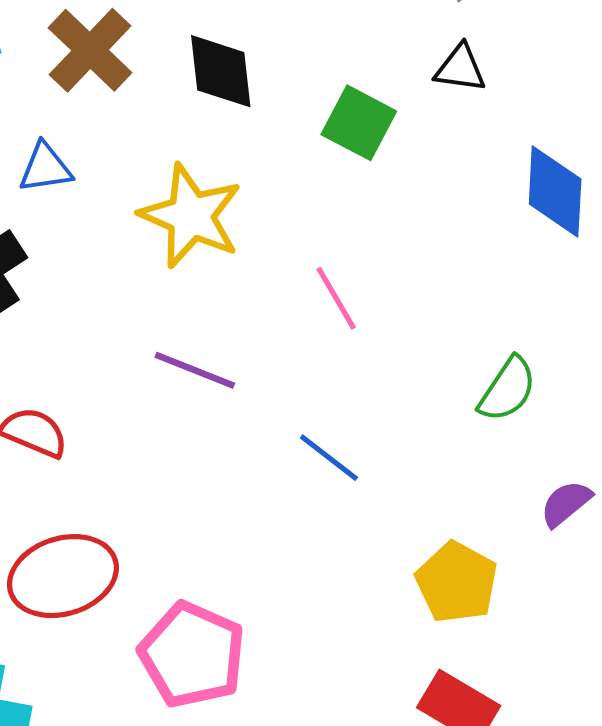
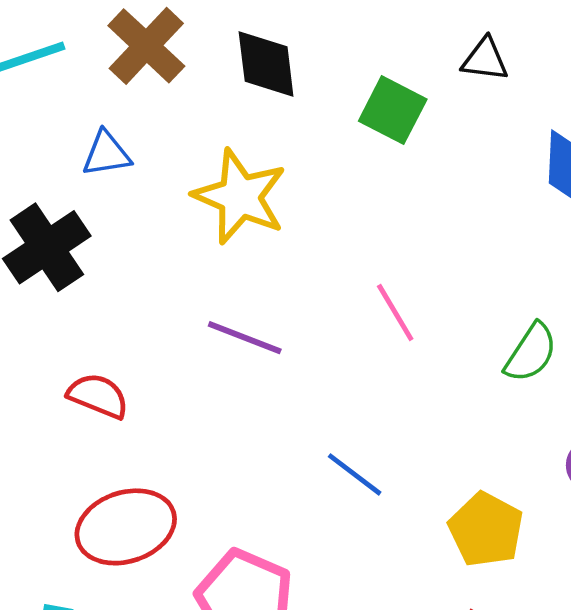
pink line: (336, 298) -> (395, 312), moved
blue line: (329, 458) -> (355, 474), moved

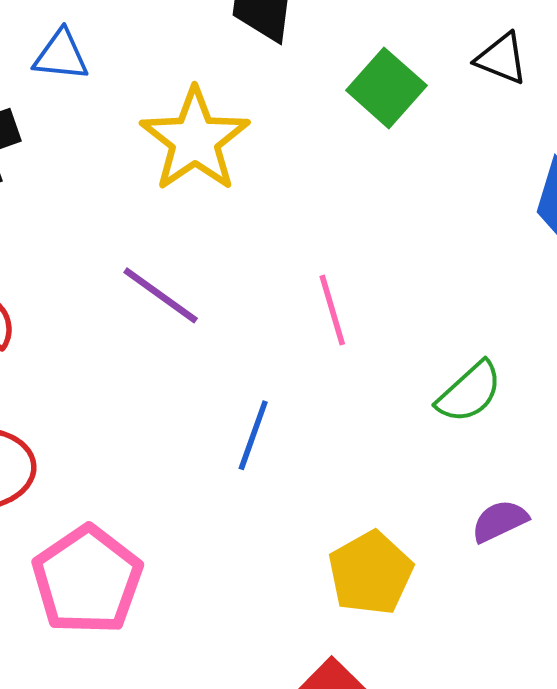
blue line: (355, 474) -> (253, 435), moved, turned 58

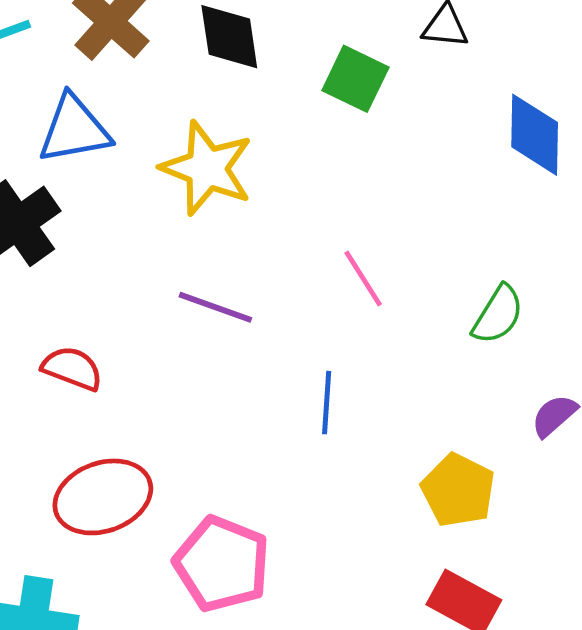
blue triangle: (61, 55) -> (74, 129), size x1.5

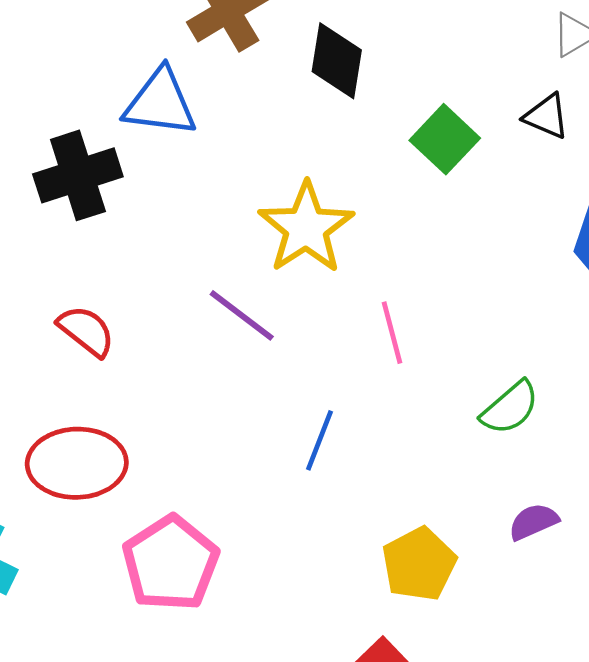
yellow star: (207, 168) -> (306, 228), moved

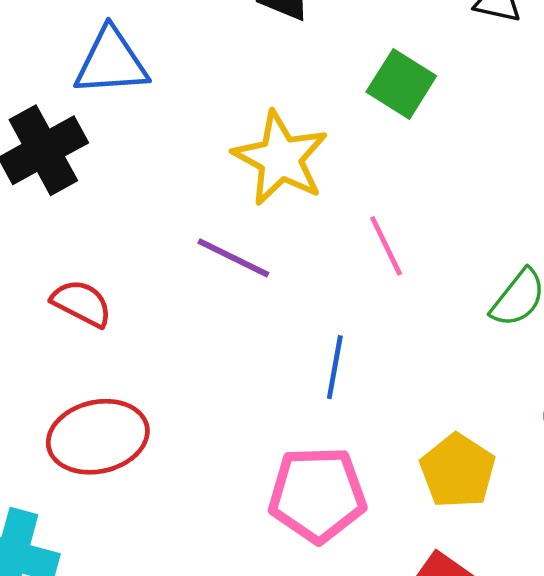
green square: (445, 139) -> (401, 84), moved
pink pentagon: (171, 563) -> (317, 494), moved, turned -30

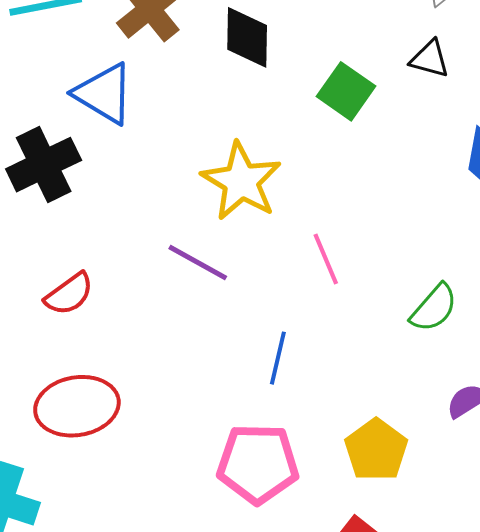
blue triangle: (111, 62) -> (104, 94), turned 32
green square: (401, 84) -> (346, 91), moved
red semicircle: (82, 303) -> (69, 294), turned 114

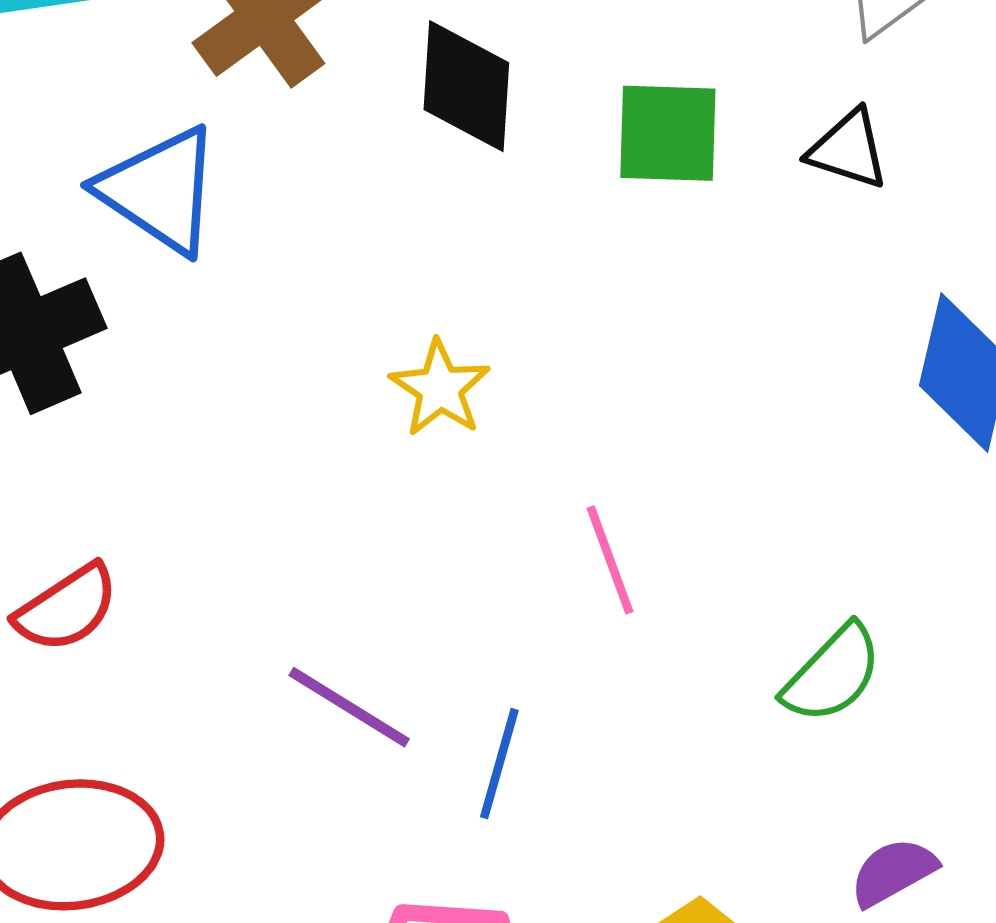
green square: (346, 91) -> (668, 133), moved, turned -36
yellow star: (241, 181) -> (440, 388), size x0.6
purple line: (198, 263) -> (349, 707), moved

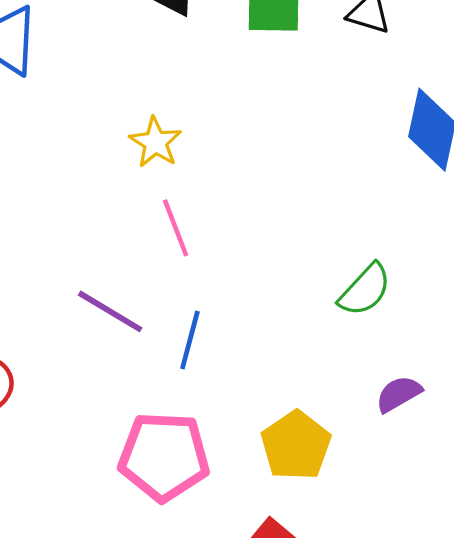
pink line: (610, 560) -> (176, 228), moved

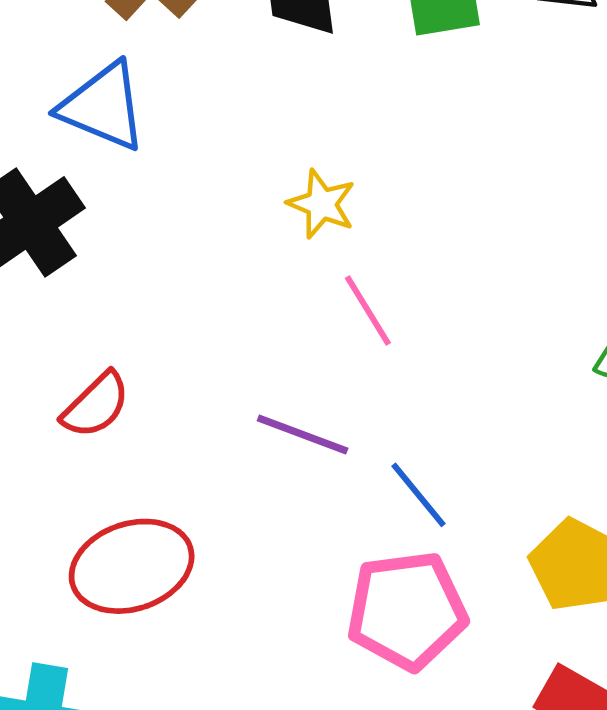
blue line: (190, 340) -> (419, 495), moved, turned -44

